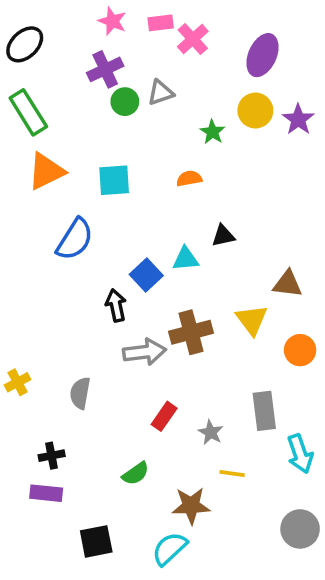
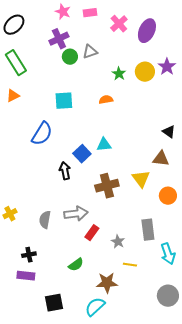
pink cross: (193, 39) -> (119, 24), moved
yellow circle: (255, 111) -> (145, 72), moved
orange triangle: (46, 171) -> (13, 96), moved, size x0.6
black triangle: (223, 236) -> (169, 132), moved, turned 48
gray arrow: (144, 352) -> (76, 214), moved

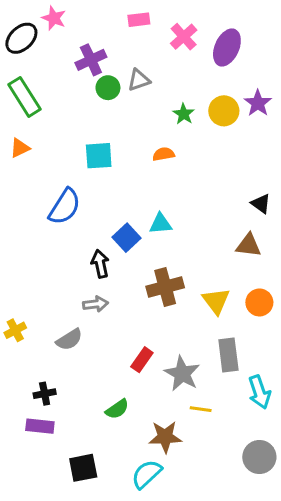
pink star: (63, 12) -> (54, 18), moved
yellow triangle: (141, 179) -> (216, 301), moved
gray arrow: (76, 214) -> (96, 304), moved, size x0.7
gray semicircle: (45, 220) -> (69, 340), turned -132
gray star: (118, 242) -> (182, 374), size x1.6

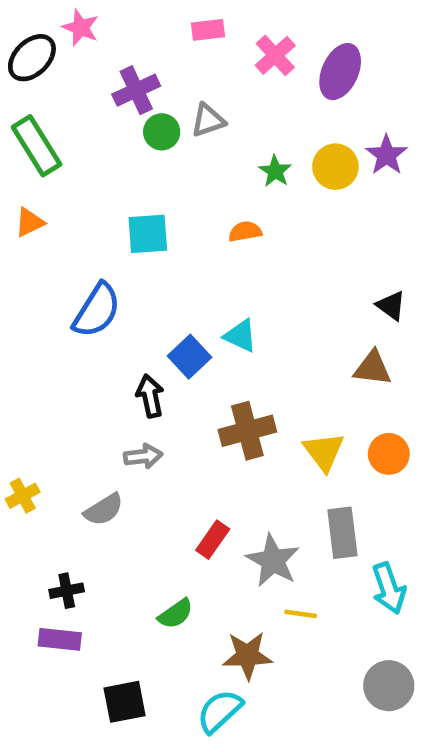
cyan triangle: (160, 224) -> (240, 336), turned 30

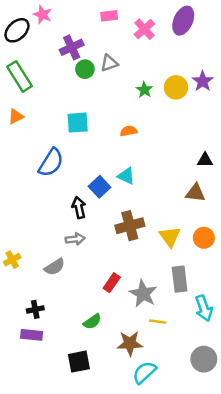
purple ellipse: (340, 72) -> (183, 21), moved
orange semicircle: (245, 231) -> (129, 131), moved
black triangle: (391, 306) -> (205, 160), turned -35
black square: (125, 702) -> (79, 362), moved
cyan semicircle: (220, 711) -> (144, 372), moved

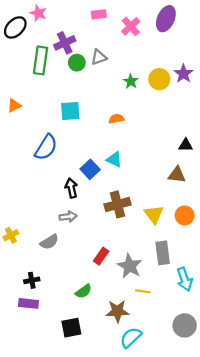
green rectangle: (19, 76) -> (41, 60), moved, turned 40

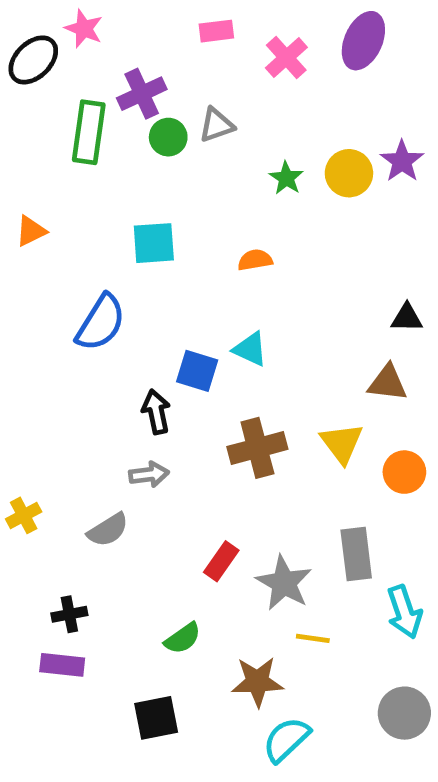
blue square: (90, 169) -> (197, 371), turned -30
yellow triangle: (154, 214) -> (342, 443), moved

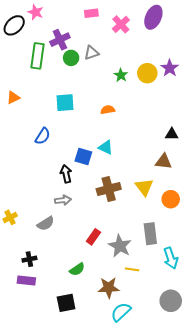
blue semicircle: (101, 323) -> (43, 136), size x0.7

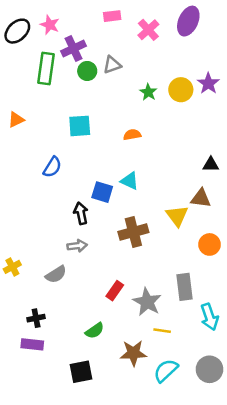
pink star: (36, 12) -> (50, 25), moved
yellow triangle: (144, 187) -> (177, 216), moved
cyan semicircle: (121, 312) -> (166, 371), moved

